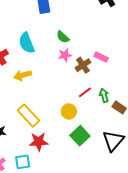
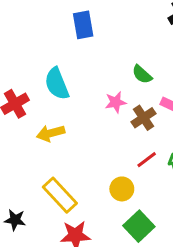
green semicircle: (63, 37) -> (142, 74), moved

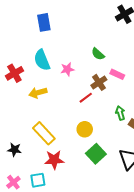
blue rectangle: (83, 25) -> (44, 22), moved
pink star: (116, 102) -> (67, 69), moved
red line: (147, 160) -> (86, 98), moved

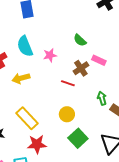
red line: (86, 98) -> (68, 83), turned 56

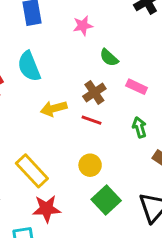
pink star: (50, 55) -> (83, 26), moved
brown cross: (81, 68) -> (94, 92), moved
yellow arrow: (21, 78) -> (54, 108), moved
green arrow: (102, 98) -> (139, 127), moved

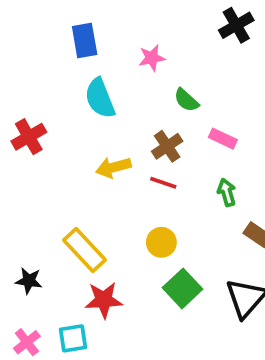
cyan semicircle: (29, 66) -> (100, 98), moved

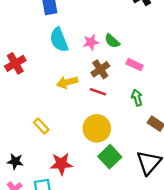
pink star: (152, 58) -> (91, 42), moved
yellow circle: (161, 242) -> (97, 128), size x1.5
yellow rectangle: (85, 250) -> (41, 126), moved, size x0.6
black star: (29, 281) -> (15, 161), moved

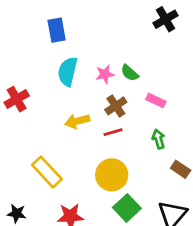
cyan semicircle: (59, 40) -> (68, 72), turned 35
red line: (98, 92) -> (113, 132), turned -35
yellow rectangle: (41, 126) -> (47, 172), size x1.6

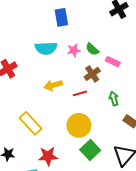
blue rectangle: (57, 30) -> (61, 17), moved
cyan semicircle: (68, 72) -> (46, 48), turned -105
pink rectangle: (156, 100) -> (113, 62), moved
brown cross: (116, 106) -> (92, 74), moved

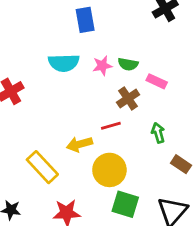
green semicircle: (92, 49) -> (128, 64), turned -32
yellow arrow: (53, 85) -> (79, 144), moved
green square: (90, 150) -> (125, 204), turned -30

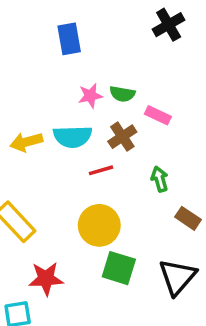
cyan semicircle: (64, 63) -> (73, 137), moved
yellow arrow: (79, 144) -> (26, 142), moved

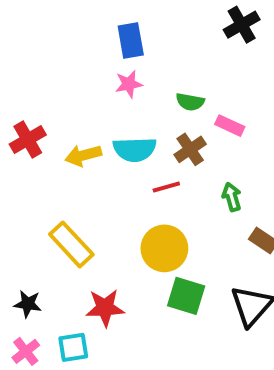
pink star: (90, 96) -> (129, 84), moved

